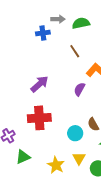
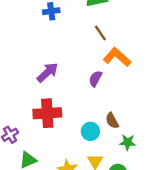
brown line: (75, 51) -> (100, 33), moved

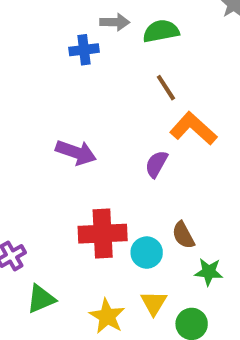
purple arrow: (47, 72) -> (76, 152), turned 60
red cross: (47, 113) -> (103, 234), moved

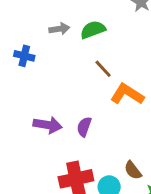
blue cross: (84, 50) -> (24, 56), moved, turned 30
purple semicircle: (156, 164) -> (84, 127), moved

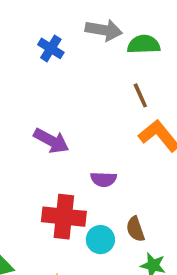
gray arrow: (59, 29) -> (104, 30), size x1.4
purple semicircle: (84, 127) -> (104, 179), moved, turned -126

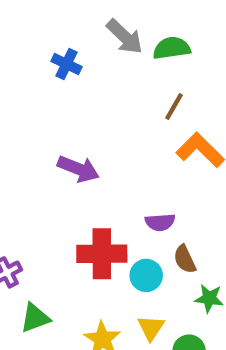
gray arrow: (104, 30) -> (125, 37), turned 40
brown line: (140, 95) -> (174, 107), turned 60
purple semicircle: (104, 179) -> (160, 222), moved

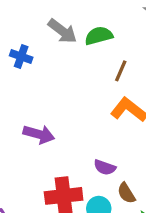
brown line: (174, 107) -> (121, 71), moved
purple semicircle: (160, 222) -> (105, 167), turned 30

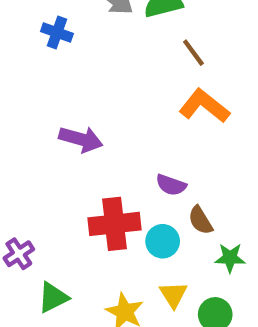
brown line: (121, 71) -> (193, 53), turned -60

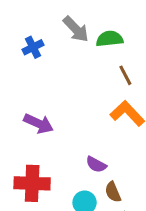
blue cross: (57, 32) -> (33, 47), turned 35
red cross: (114, 224) -> (32, 183), moved

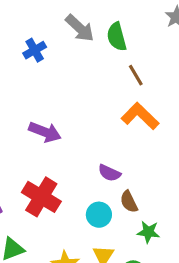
green semicircle: (110, 39) -> (117, 37), turned -96
red cross: (32, 183) -> (41, 197), turned 32

